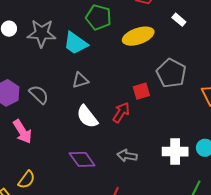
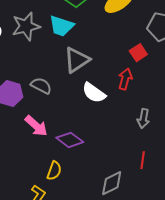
gray triangle: (80, 80) -> (77, 60), size x1.6
gray arrow: (127, 156) -> (143, 119), turned -72
purple diamond: (82, 159) -> (70, 140), moved

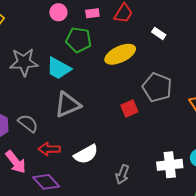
red arrow: (125, 79) -> (49, 149), moved, turned -115
white semicircle: (94, 93) -> (86, 154), moved, turned -75

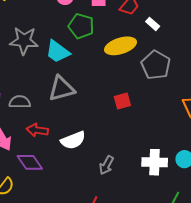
white rectangle: (159, 33) -> (153, 24), moved
gray pentagon: (157, 87) -> (156, 65), moved
gray semicircle: (28, 123) -> (20, 102), turned -45

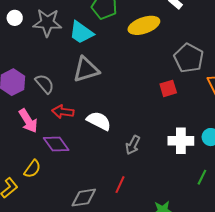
gray pentagon: (156, 65) -> (189, 58), moved
red square: (122, 101) -> (168, 88), moved
gray semicircle: (20, 102) -> (45, 84), turned 50
white semicircle: (73, 140) -> (99, 121), turned -130

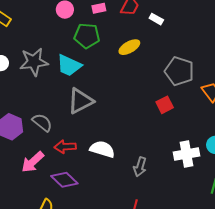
yellow ellipse: (144, 25) -> (129, 47), size x0.7
pink arrow: (28, 121) -> (33, 162), turned 90

